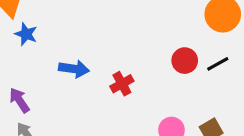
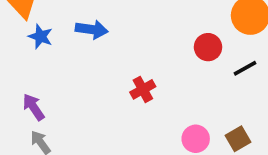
red circle: (185, 61) -> (208, 47), moved
blue arrow: (74, 69) -> (92, 29), moved

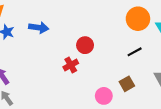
red circle: (208, 47) -> (85, 45), moved
brown square: (238, 139) -> (127, 84), moved

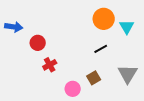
red circle: (85, 45) -> (38, 43), moved
red cross: (71, 65) -> (50, 65), moved

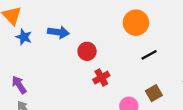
orange circle: (104, 19) -> (136, 23), moved
black line: (101, 49) -> (149, 55), moved

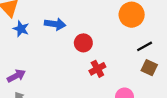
purple arrow: (19, 85) -> (16, 76), turned 96
brown square: (154, 93) -> (149, 68), moved, turned -35

